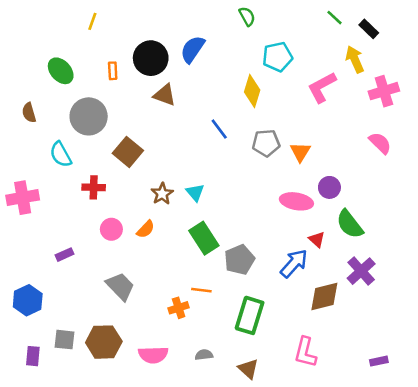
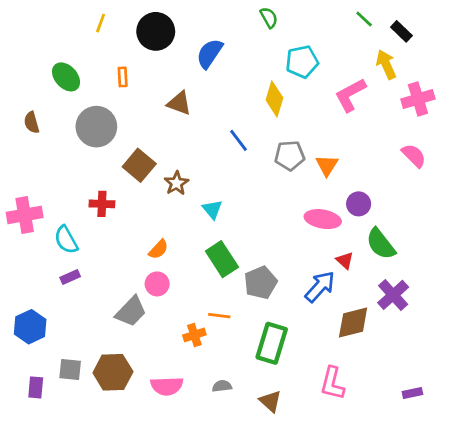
black circle: (151, 58) -> (156, 31), moved
cyan semicircle: (61, 154) -> (66, 240), moved
brown star: (162, 194) -> (176, 183), moved
pink circle: (111, 229) -> (157, 284), moved
gray trapezoid: (120, 286) -> (131, 312), turned 88

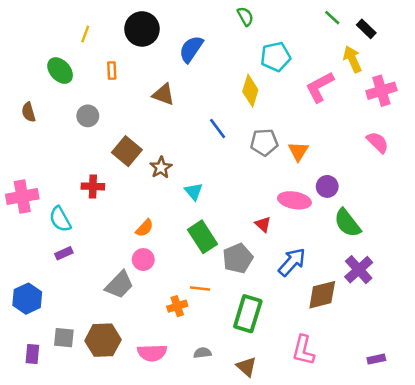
yellow line: (101, 23) -> (85, 34), moved
gray circle: (96, 127) -> (88, 116), size x0.6
red triangle: (345, 260) -> (263, 224), moved

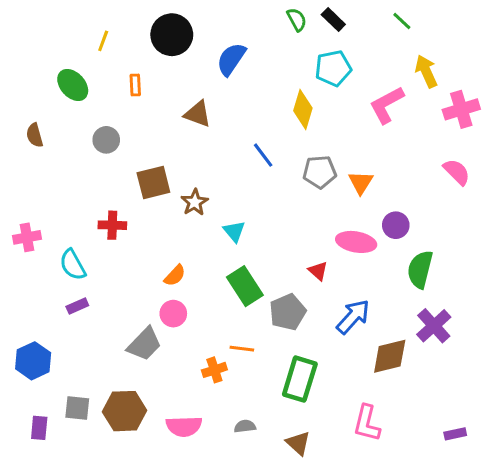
black rectangle: (366, 29) -> (333, 19), moved
brown square: (127, 151) -> (153, 183), turned 36
pink cross: (22, 197) -> (27, 237), size x0.7
green semicircle: (347, 223) -> (420, 269), turned 52

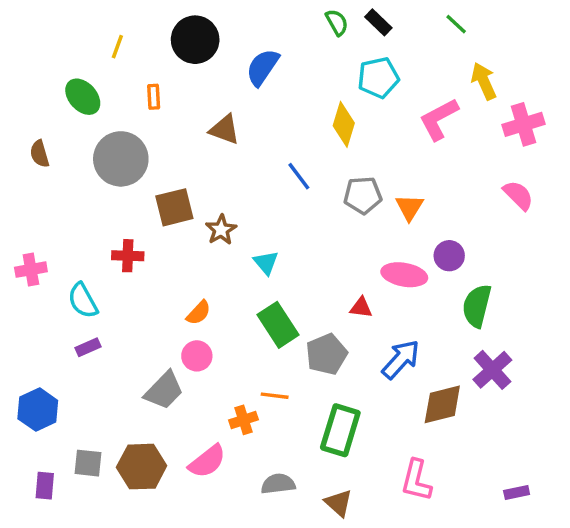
gray circle: (106, 140) -> (121, 159), size x1.8
red triangle: (318, 271) -> (361, 308), turned -35
pink semicircle: (184, 426) -> (207, 461), moved, turned -36
gray semicircle: (245, 426) -> (278, 484), size x1.4

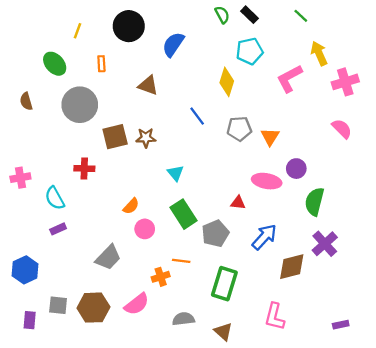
brown star: (221, 230) -> (146, 138), moved, turned 30
pink circle: (197, 356) -> (145, 229), moved

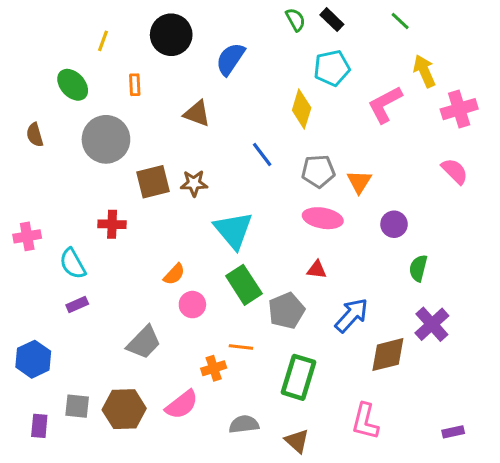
cyan triangle: (175, 173) -> (233, 230), size x1.8
pink ellipse: (267, 181) -> (323, 218), moved
green semicircle: (314, 202) -> (418, 268), size x0.7

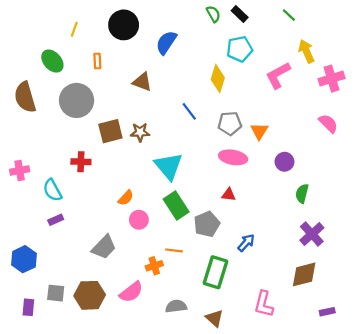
brown semicircle: (35, 135) -> (25, 97), size x1.8
blue arrow: (352, 315) -> (246, 243), moved, size x0.7
brown diamond: (388, 355) -> (304, 274), moved

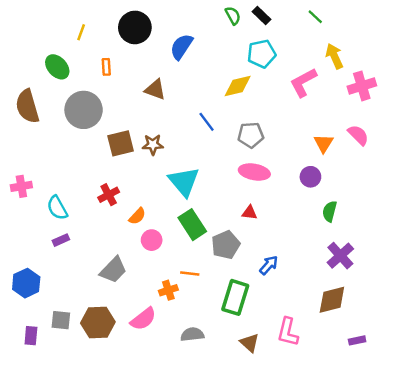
yellow diamond: (218, 79) -> (238, 86), turned 60
orange triangle: (259, 131) -> (324, 143), moved
red cross: (81, 162) -> (109, 195), moved, turned -30
brown triangle: (214, 318) -> (250, 343), moved

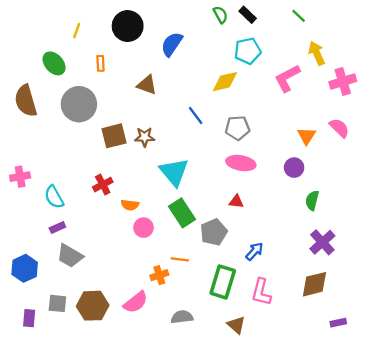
orange semicircle: (137, 216) -> (130, 205), turned 54
gray trapezoid: (113, 270) -> (70, 256), moved, turned 76
pink L-shape: (288, 332) -> (261, 292), moved

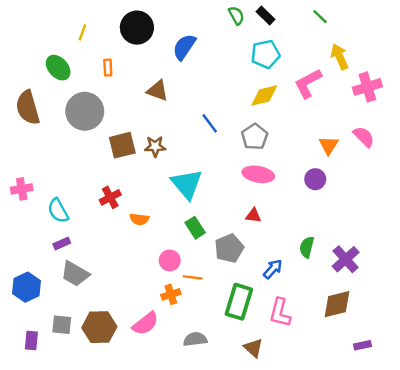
yellow diamond: (225, 82) -> (264, 95), moved
gray pentagon: (237, 128) -> (255, 137), turned -30
green semicircle: (312, 200) -> (307, 247), moved
green rectangle: (182, 213) -> (195, 228), size x0.7
pink circle: (143, 228) -> (170, 260), moved

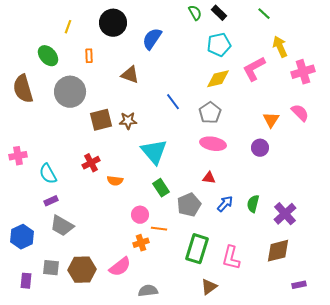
blue arrow: (273, 269) -> (225, 204), moved
gray semicircle: (195, 339) -> (148, 291), moved
brown triangle: (253, 348) -> (209, 287), turned 42

